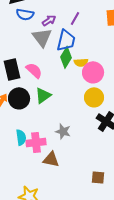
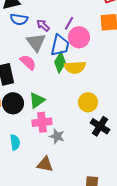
purple arrow: (49, 20) -> (43, 25), turned -104
yellow semicircle: (81, 62) -> (75, 67), size x1.5
pink semicircle: (34, 70) -> (28, 62), moved
pink circle: (93, 72) -> (79, 37), moved
pink cross: (36, 142) -> (42, 122), moved

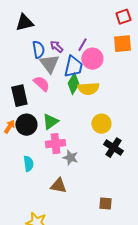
blue semicircle: (19, 19) -> (38, 50), moved, turned -108

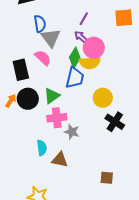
purple arrow: (56, 47) -> (81, 37), moved
pink circle: (92, 59) -> (94, 48), moved
blue trapezoid: (73, 67) -> (75, 78), moved
cyan semicircle: (28, 164) -> (42, 148), moved

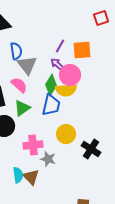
orange square: (124, 18) -> (82, 50), moved
green triangle: (52, 96) -> (22, 108), moved
yellow circle: (103, 98) -> (66, 134), moved
brown triangle: (60, 160) -> (31, 177), moved, turned 36

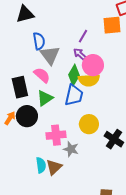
orange square: (82, 50) -> (112, 25), moved
brown triangle: (31, 177) -> (54, 167), turned 30

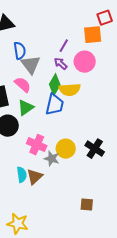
pink circle: (93, 65) -> (85, 62), moved
yellow circle: (89, 124) -> (66, 149), moved
pink cross: (56, 135) -> (37, 145), turned 30

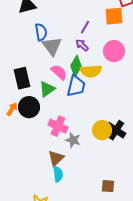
pink circle: (85, 62) -> (114, 51), moved
pink semicircle: (23, 85) -> (59, 72), moved
yellow circle: (66, 149) -> (102, 130), moved
cyan semicircle: (22, 175) -> (58, 174), moved

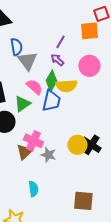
brown triangle: (56, 158) -> (24, 152), moved
brown square: (108, 186) -> (83, 201), size x1.5

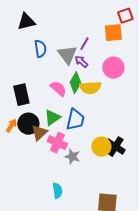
gray triangle: (27, 61) -> (67, 55), moved
blue trapezoid: (51, 101) -> (75, 120), moved
green triangle: (22, 104) -> (52, 118), moved
brown triangle: (24, 152) -> (39, 133), moved

